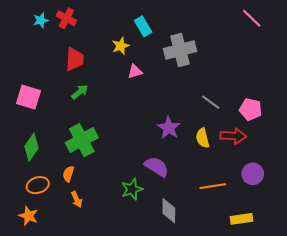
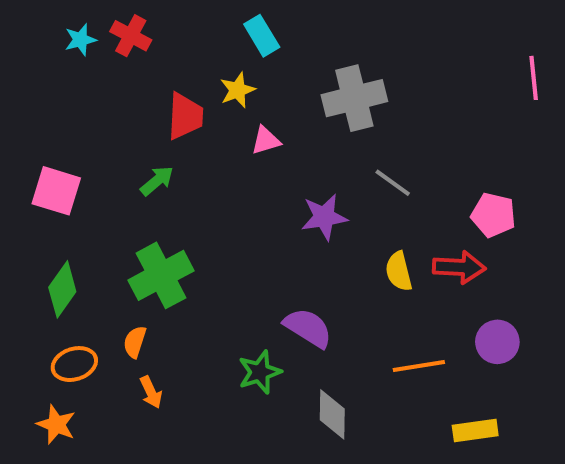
pink line: (252, 18) -> (534, 78), moved, turned 40
cyan rectangle: (143, 26) -> (262, 36), moved
red trapezoid: (75, 59) -> (185, 116), moved
gray line: (211, 102) -> (393, 183), moved
purple star: (169, 128) -> (324, 217), moved, turned 30

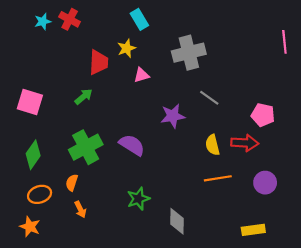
purple semicircle: (308, 328) -> (132, 145), moved
orange line: (419, 366) -> (218, 178), moved

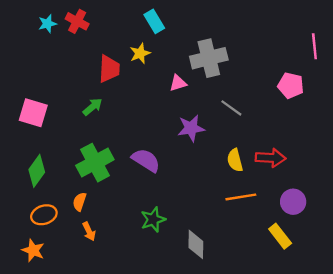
pink triangle: (142, 75) -> (178, 83), moved
pink pentagon: (263, 115) -> (291, 85), moved
yellow rectangle: (253, 230) -> (280, 236), moved, turned 60

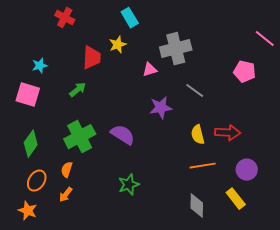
cyan star: (47, 24) -> (40, 66), moved
pink line: (314, 46) -> (265, 39), turned -45
orange ellipse: (44, 215) -> (37, 181), turned -40
orange arrow: (89, 231) -> (66, 195), moved, turned 63
gray diamond: (196, 244) -> (197, 206), moved

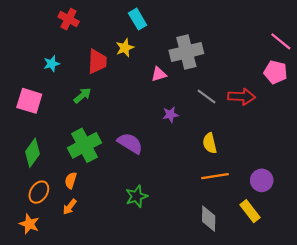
cyan star: (40, 66) -> (52, 64), moved
pink pentagon: (245, 72) -> (275, 72), moved
purple star: (161, 108) -> (170, 115), size x0.7
red arrow: (228, 133) -> (242, 97), moved

